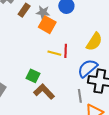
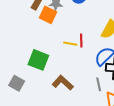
orange square: (47, 25) -> (48, 15), moved
green square: (33, 76) -> (38, 60), moved, size x1.5

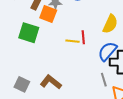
green square: (38, 60) -> (29, 33), moved
brown L-shape: (63, 83) -> (51, 82), moved

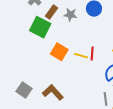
orange square: (48, 14) -> (59, 52), moved
green square: (29, 33) -> (40, 27), moved

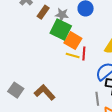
green square: (40, 27) -> (61, 30), moved
orange square: (59, 52) -> (73, 41), moved

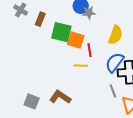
gray star: (62, 15) -> (89, 13), moved
yellow line: (73, 56) -> (81, 66), moved

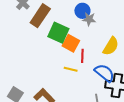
brown rectangle: (40, 19) -> (40, 16), size x1.6
blue semicircle: (115, 62) -> (104, 73), turned 80

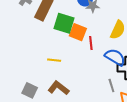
yellow line: (71, 69) -> (54, 60), moved

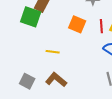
green square: (64, 23) -> (31, 17), moved
red line: (91, 43) -> (101, 26), moved

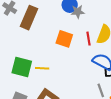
green square: (31, 17) -> (22, 67), moved

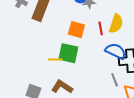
green square: (22, 67) -> (68, 53), moved

